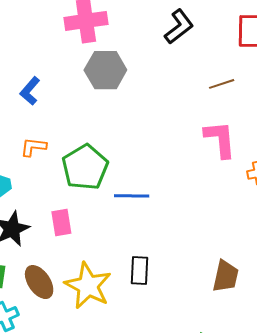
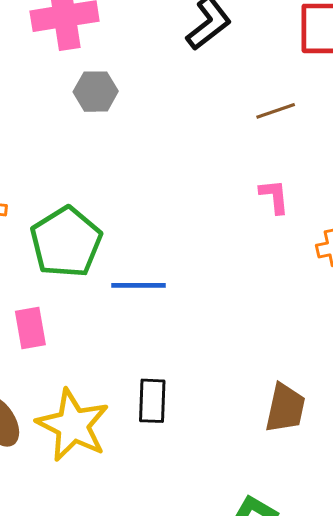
gray hexagon: (105, 70) -> (96, 92), size x0.7
pink L-shape: (220, 139) -> (274, 196), size x0.6

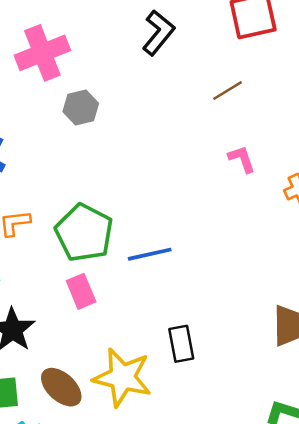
pink rectangle: (30, 328) -> (81, 291), moved

